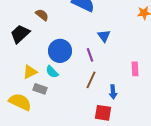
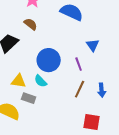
yellow triangle: (30, 72) -> (19, 81), turned 35
blue arrow: (113, 92) -> (102, 90), moved

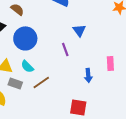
blue circle: (49, 60) -> (25, 38), moved
brown line: (80, 89) -> (41, 82), moved, turned 30

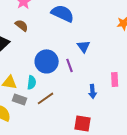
blue circle: (25, 38) -> (47, 61), moved
cyan semicircle: (27, 66) -> (32, 82), turned -128

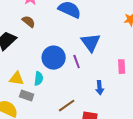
blue triangle: (84, 46) -> (91, 43), size x1.5
pink rectangle: (115, 79) -> (122, 67), moved
brown line: (46, 98) -> (67, 106), moved

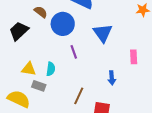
blue circle: (54, 58) -> (63, 24), moved
purple line: (77, 62) -> (74, 52), moved
brown line: (67, 106) -> (79, 96), turned -30

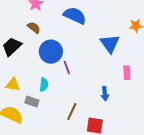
blue circle: (63, 24) -> (51, 52), moved
blue triangle: (103, 33) -> (110, 44), moved
yellow triangle: (29, 69) -> (13, 85), moved

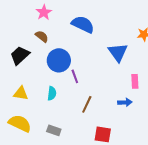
blue arrow: (105, 94) -> (125, 102), moved, turned -88
gray rectangle: (32, 102) -> (54, 130), moved
brown line: (72, 112) -> (87, 104), moved

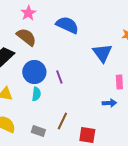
brown semicircle: (42, 36) -> (26, 37), size x1.5
blue circle: (59, 60) -> (34, 72), moved
brown line: (87, 104) -> (62, 121), moved

